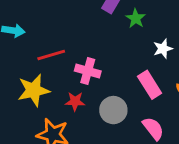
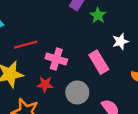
pink rectangle: (150, 85) -> (99, 62), moved

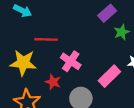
pink rectangle: (99, 62) -> (109, 76), turned 60

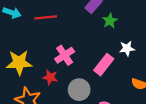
red line: (46, 39) -> (46, 17), moved
pink cross: (71, 61) -> (65, 55), turned 30

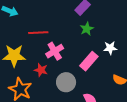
red line: (46, 17) -> (38, 33), moved
green star: (110, 21) -> (87, 29), moved

